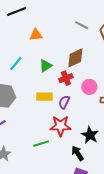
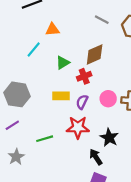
cyan line: (16, 64) -> (34, 50), moved
pink circle: (89, 87) -> (108, 99), moved
green line: (41, 144) -> (45, 139), moved

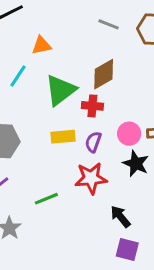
green triangle: (63, 63) -> (60, 90), size x1.6
red cross: (84, 76) -> (92, 106), turned 32
black star: (109, 138) -> (136, 164), moved

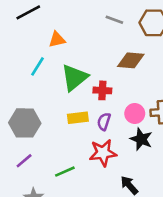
brown diamond: (104, 74) -> (131, 60), moved, turned 36

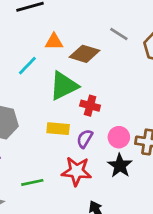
brown diamond: (131, 60) -> (84, 54), moved

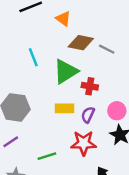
gray line: (119, 34) -> (107, 49), moved
orange triangle: (54, 42) -> (63, 19), moved, turned 42
cyan line: (27, 66) -> (33, 57), turned -60

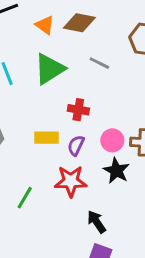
brown diamond: (81, 43) -> (79, 23), moved
green triangle: (66, 71) -> (49, 69), moved
green line: (47, 156) -> (25, 198), turned -42

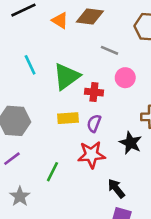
green triangle: (49, 69) -> (67, 76), moved
pink circle: (112, 140) -> (125, 78), moved

